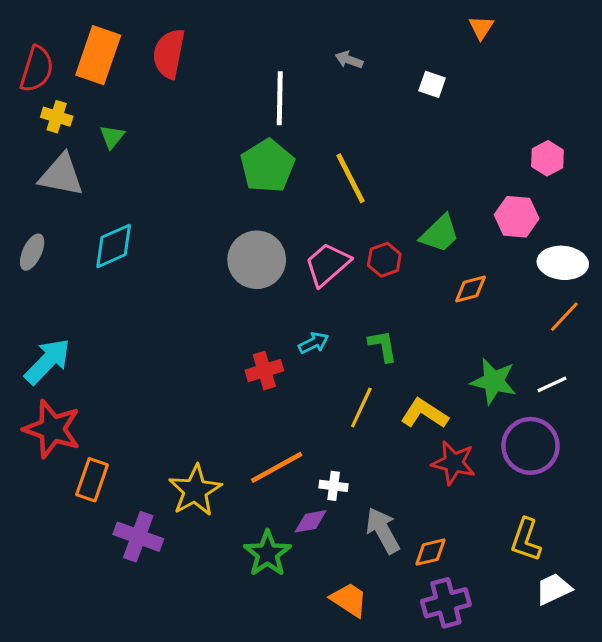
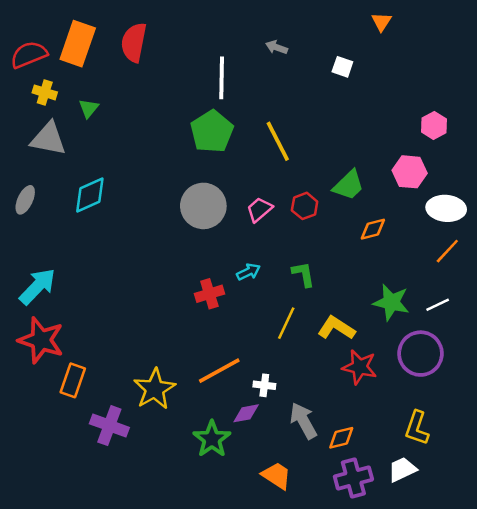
red semicircle: (37, 69) -> (29, 55), turned -129
pink trapezoid: (327, 264) -> (259, 210), size x0.7
white trapezoid: (554, 589) -> (402, 469), moved

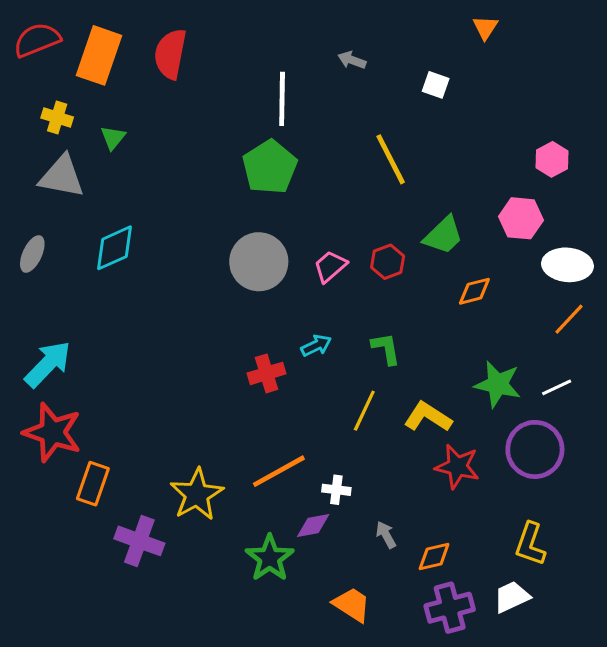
red semicircle: (29, 55) -> (37, 40), moved
yellow line: (278, 141) -> (391, 159), moved
gray arrow: (303, 421) -> (386, 535), size x0.6

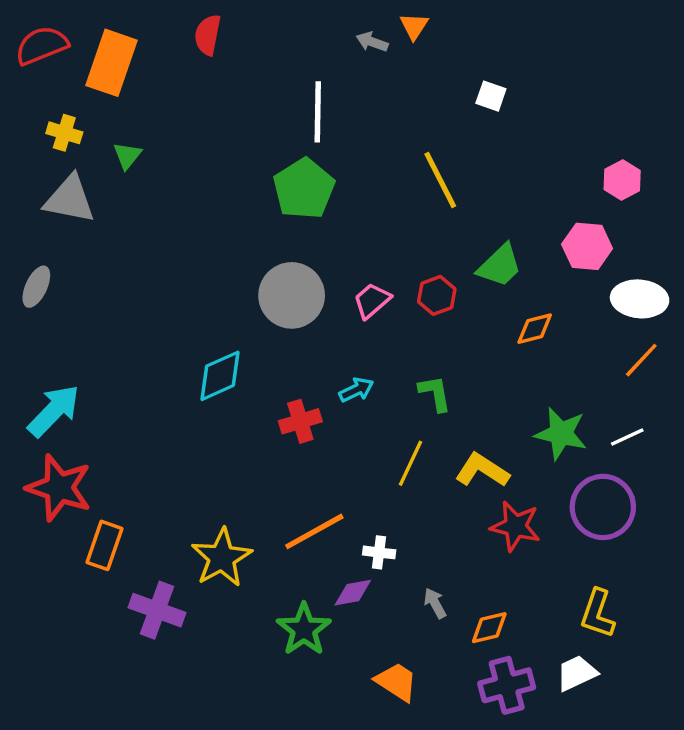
orange triangle: (485, 28) -> (414, 26), moved
red semicircle: (170, 54) -> (208, 35), moved, size x0.7
gray arrow: (352, 60) -> (372, 42), moved
cyan diamond: (115, 248) -> (220, 376), moved

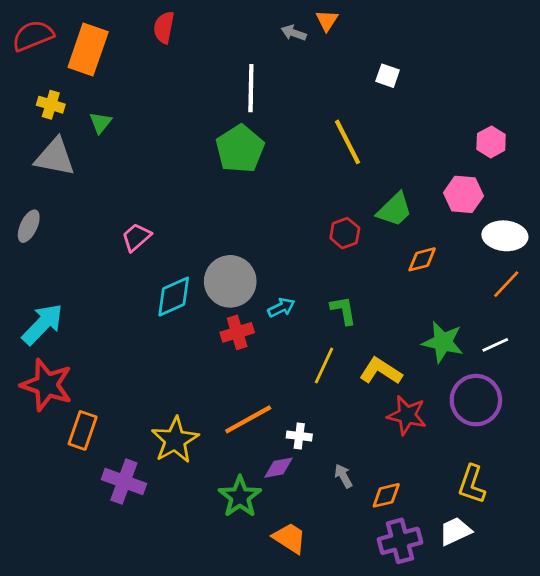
gray circle: (292, 295) -> (230, 281), moved
pink trapezoid: (372, 301) -> (136, 237), moved
orange trapezoid: (397, 682) -> (290, 538), moved

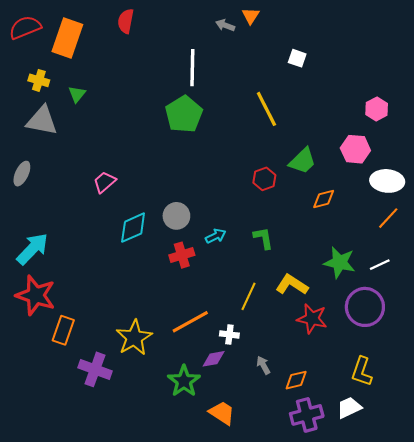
gray circle: (230, 281) -> (176, 216), size x0.7
yellow line: (324, 366) -> (248, 296), moved

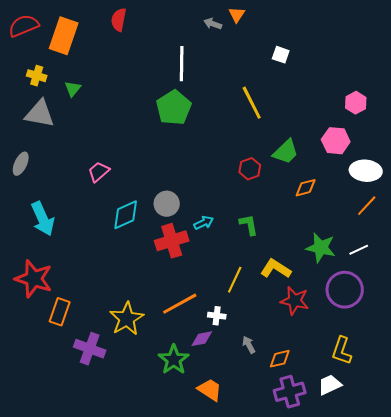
cyan arrow: (32, 249) -> (43, 219), moved, turned 112
red cross: (182, 255) -> (172, 241), size x1.4

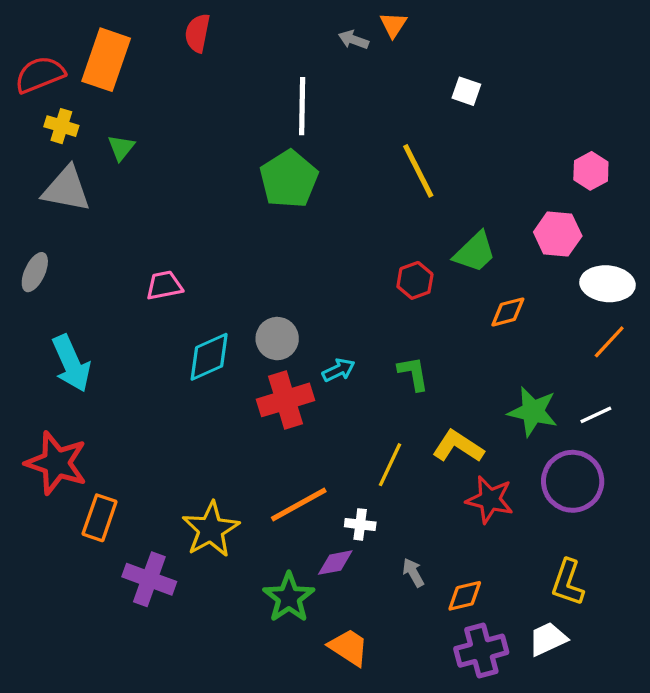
red semicircle: (24, 26) -> (40, 75), moved
pink trapezoid: (99, 172) -> (164, 285), turned 30

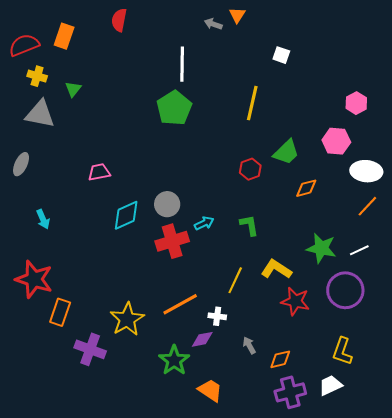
orange rectangle: (106, 60) -> (64, 36), size x0.7
yellow line: (418, 171) -> (252, 103), turned 40
cyan arrow: (71, 363) -> (43, 219), size x0.6

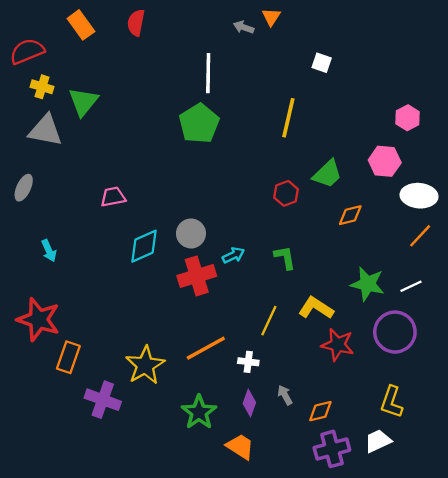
orange rectangle: (64, 36) -> (81, 25), moved, turned -55
green triangle: (73, 89) -> (83, 102), size x1.6
purple diamond: (202, 339) -> (249, 403), moved, turned -60

